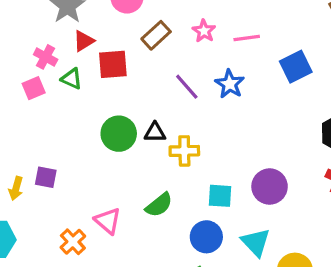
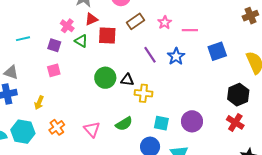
pink square: (34, 88) -> (54, 70), moved
purple square: (46, 177) -> (54, 45), moved
orange cross: (73, 242) -> (57, 127), moved

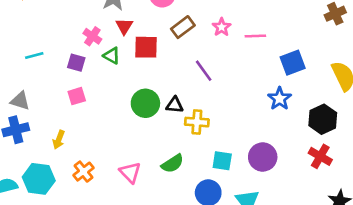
red triangle: (91, 19) -> (124, 26), turned -32
blue star: (176, 56) -> (280, 99), moved

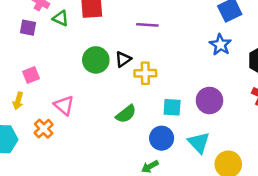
purple line: (204, 71) -> (147, 25), turned -45
pink square: (77, 96) -> (31, 75), moved
black triangle: (175, 105) -> (123, 59), turned -35
pink triangle: (130, 172) -> (64, 105), moved

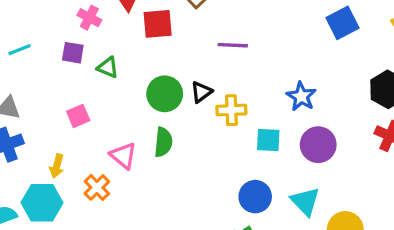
green triangle: (60, 18) -> (108, 67), moved
blue star: (220, 45) -> (301, 96), moved
yellow arrow: (18, 101) -> (57, 166), moved
cyan square: (172, 107) -> (268, 140), moved
green semicircle: (126, 114) -> (163, 142), moved, turned -45

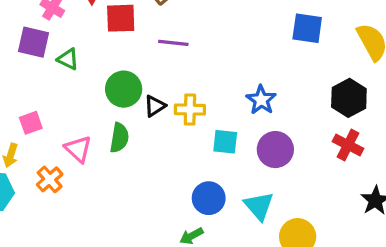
blue square: (343, 23) -> (307, 28), turned 32
purple line: (233, 45) -> (173, 43), moved
purple square: (73, 53) -> (33, 42), size x1.4
black triangle: (201, 92) -> (155, 106), moved
pink square: (78, 116) -> (31, 123), moved

